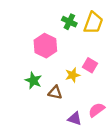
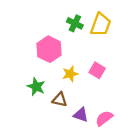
yellow star: (73, 75) -> (70, 74), moved
purple triangle: (75, 119) -> (81, 115), moved

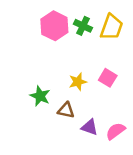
pink hexagon: (49, 49) -> (54, 26), moved

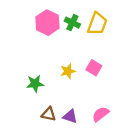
green star: (40, 96) -> (35, 84), turned -30
brown triangle: (66, 110) -> (49, 114), moved
purple triangle: (89, 127) -> (70, 116), moved

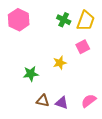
pink hexagon: (47, 23) -> (19, 20), moved
pink square: (94, 68) -> (83, 47), moved, turned 32

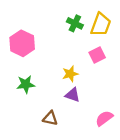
pink hexagon: (19, 20) -> (22, 43), moved
green star: (31, 74) -> (26, 84), moved
purple triangle: (62, 103) -> (73, 95), moved

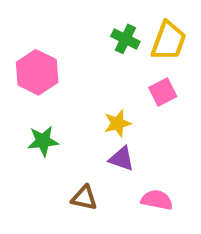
pink semicircle: (104, 118) -> (157, 200), moved, turned 48

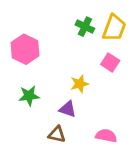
pink square: (163, 92) -> (110, 63), turned -30
purple triangle: (121, 159) -> (68, 109), moved

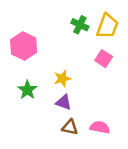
yellow star: (80, 84) -> (62, 79), moved
green star: (29, 96) -> (27, 90), turned -30
brown triangle: (57, 134) -> (70, 127), moved

